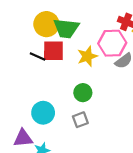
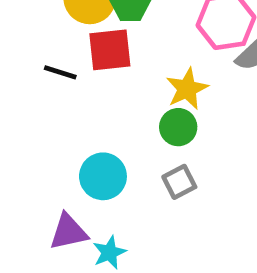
yellow star: (87, 56) -> (187, 89), moved
black line: (38, 57) -> (60, 72), moved

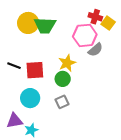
red square: (110, 50) -> (35, 70), moved
black line: (60, 72) -> (14, 66), moved

